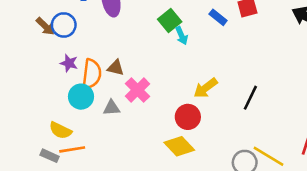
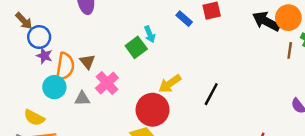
green square: (170, 20) -> (136, 47), moved
blue circle: (64, 25) -> (39, 37), moved
brown triangle: (116, 68) -> (87, 62), turned 35
red circle: (188, 117) -> (153, 110), size x1.4

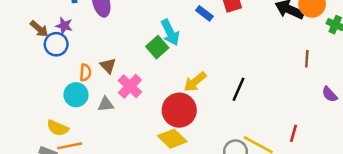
cyan arrow: (150, 34) -> (170, 32), size x1.5
brown line: (290, 50) -> (307, 59), moved
purple star: (44, 56) -> (64, 26), moved
orange semicircle: (65, 66) -> (85, 73), size x0.6

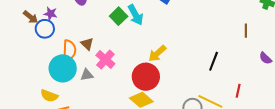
green square: (157, 47) -> (119, 16), moved
orange semicircle: (85, 73) -> (69, 50), size x1.5
black line: (239, 89) -> (214, 61), moved
cyan circle: (76, 95) -> (63, 68), size x1.4

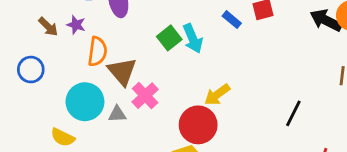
blue circle: (45, 29) -> (31, 70), moved
brown triangle: (87, 44) -> (122, 71), size x1.6
orange semicircle: (69, 50) -> (97, 51), moved

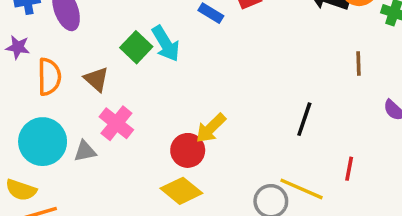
brown triangle: (122, 71) -> (96, 79), moved, size x0.7
yellow arrow: (217, 95) -> (211, 128), moved
red circle: (198, 125) -> (188, 150), size x0.7

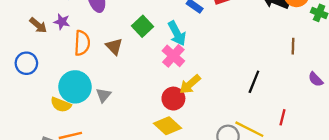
cyan arrow: (166, 44) -> (177, 33), moved
pink cross: (116, 123) -> (173, 56), moved
gray triangle: (85, 151) -> (103, 95), turned -42
yellow semicircle: (21, 190) -> (61, 105), moved

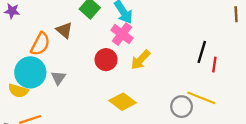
orange semicircle: (82, 43) -> (40, 44), moved, turned 30
red circle: (173, 99) -> (106, 60), moved
red line: (282, 117) -> (214, 64), moved

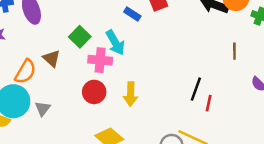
pink cross: (122, 34) -> (100, 60), moved, turned -35
yellow arrow: (140, 60) -> (131, 94), turned -45

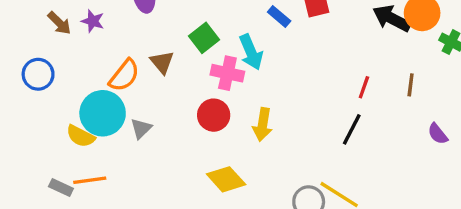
red line: (209, 103) -> (364, 87), moved

